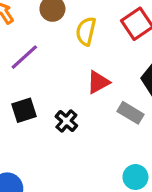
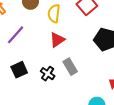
red triangle: (98, 82) -> (57, 40), moved
gray rectangle: (130, 113) -> (70, 67), moved, turned 35

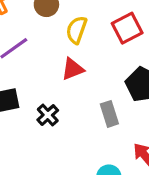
gray rectangle: (70, 67) -> (109, 114), moved

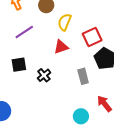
red square: (127, 28) -> (92, 37), moved

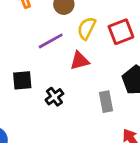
purple line: (24, 32) -> (51, 41), moved
red square: (92, 37) -> (121, 32), moved

